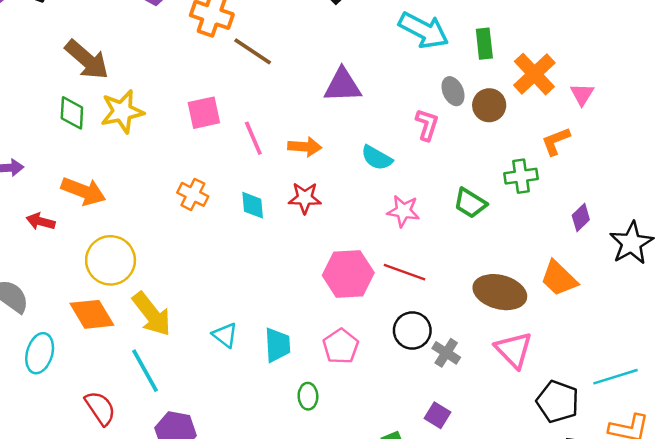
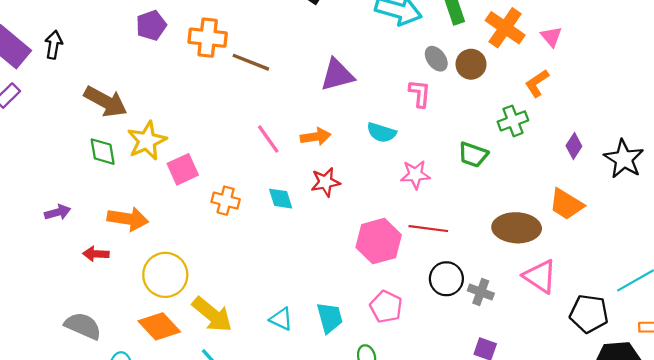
pink square: (204, 113) -> (183, 169), moved

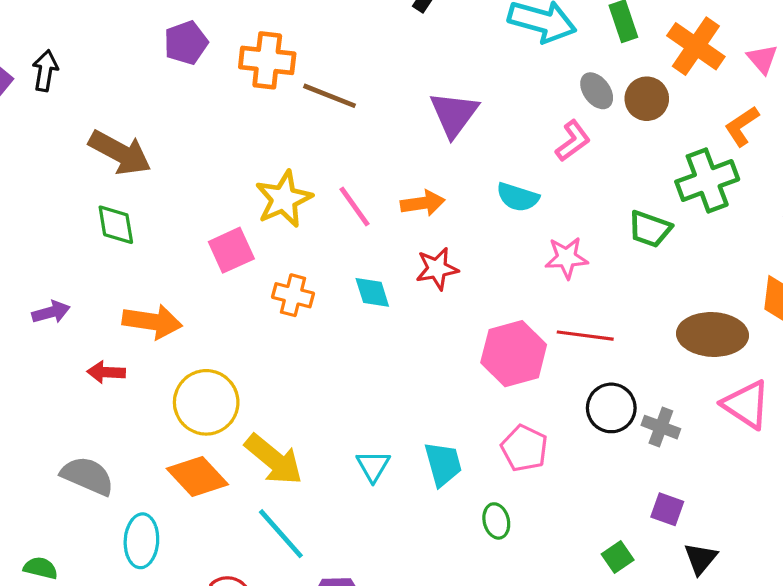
purple triangle: (337, 75) -> (454, 114), turned -39
pink L-shape: (420, 93) -> (573, 141), turned 48
green cross: (513, 121) -> (707, 180), size x1.4
yellow star: (147, 141) -> (284, 199), moved
cyan triangle: (281, 319) -> (373, 466), turned 35

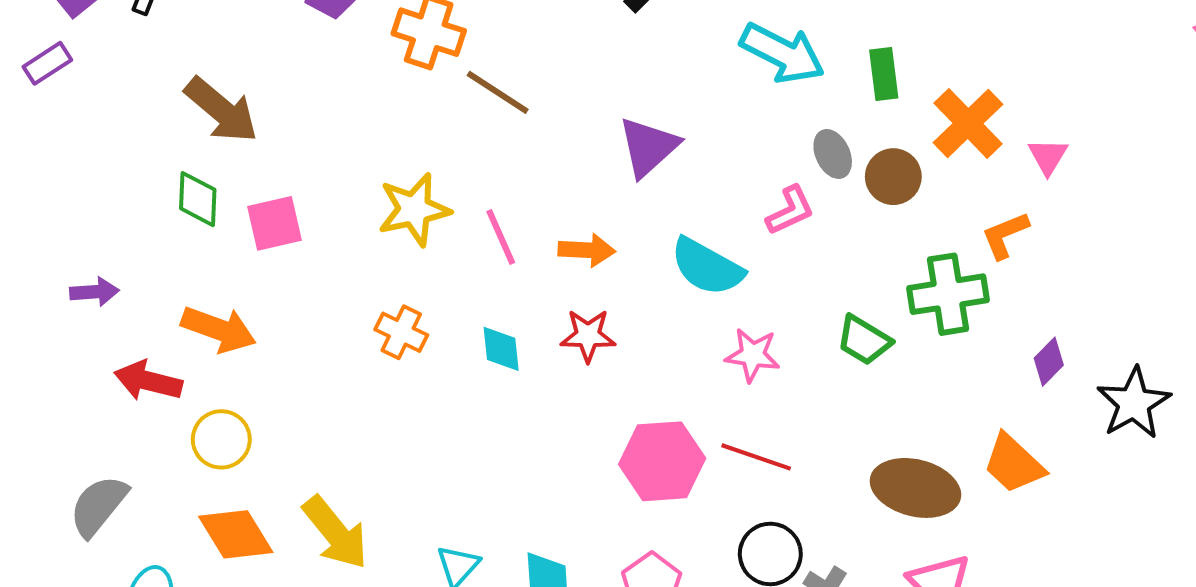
cyan semicircle: (518, 197) -> (707, 267), size x1.4
pink square: (231, 250) -> (274, 223), moved
red arrow: (106, 372) -> (148, 381), size x1.4
yellow circle: (206, 402) -> (221, 439), moved, size x0.7
gray semicircle: (87, 476) -> (98, 506), turned -86

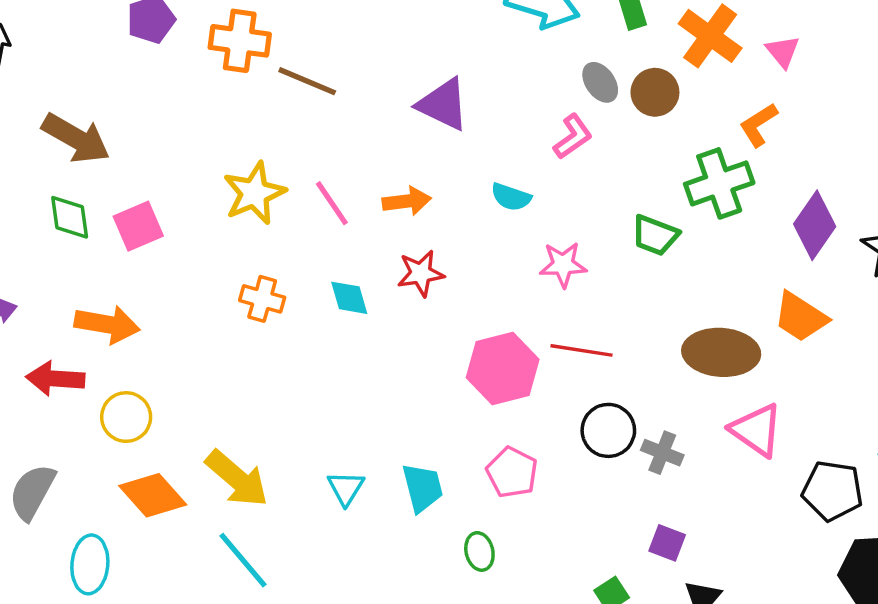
purple triangle: (648, 147) -> (443, 104), turned -42
cyan semicircle: (707, 267) -> (511, 197), size x0.6
purple diamond: (1049, 362) -> (815, 225), size x1.6

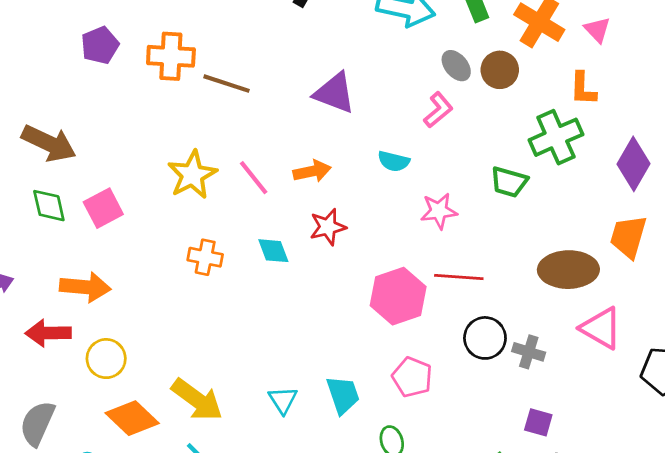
orange L-shape: (758, 125) -> (583, 89), turned -51
orange trapezoid: (800, 317) -> (628, 237), turned 78

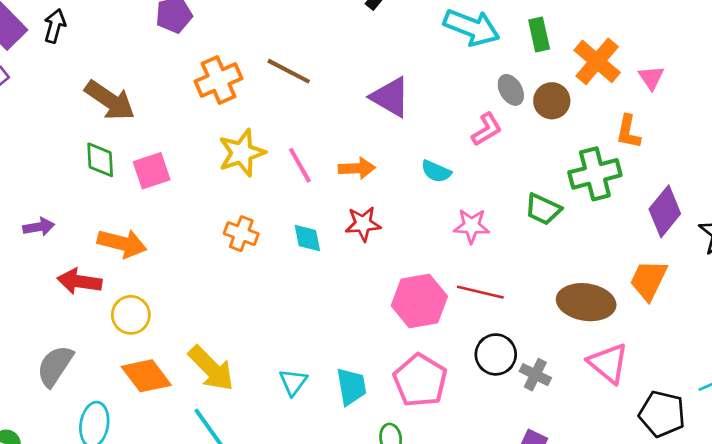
orange cross: (171, 56) -> (218, 80), moved, turned -36
pink pentagon: (412, 377) -> (420, 380), size x1.4

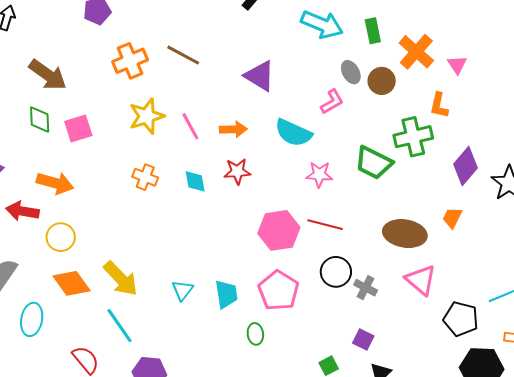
cyan semicircle: (436, 171) -> (293, 133), size x1.6
green trapezoid: (543, 209) -> (374, 163), size x1.4
orange trapezoid: (648, 280) -> (452, 218), size x0.7

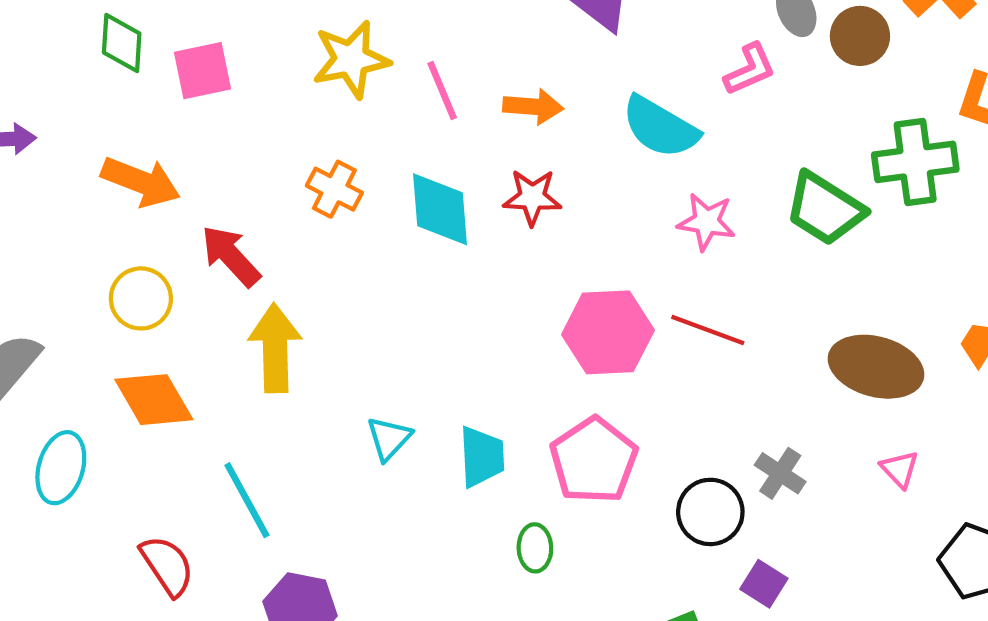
cyan diamond: (195, 181) -> (440, 209), size x1.5
red arrow: (22, 211) -> (231, 256), moved, turned 32
black circle: (336, 272) -> (710, 512), moved
yellow arrow: (121, 279) -> (275, 348), moved, turned -144
pink triangle: (421, 280) -> (900, 469), size x0.6

